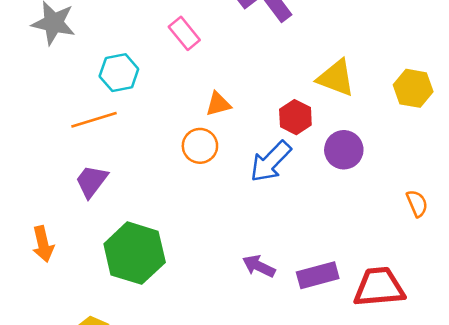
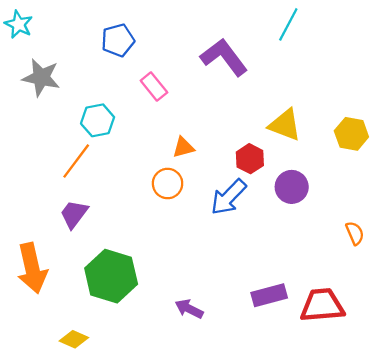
orange line: (94, 120) -> (76, 161), turned -36
orange arrow: (43, 244) -> (32, 268), size x1.6
purple arrow: (259, 266) -> (189, 309), moved

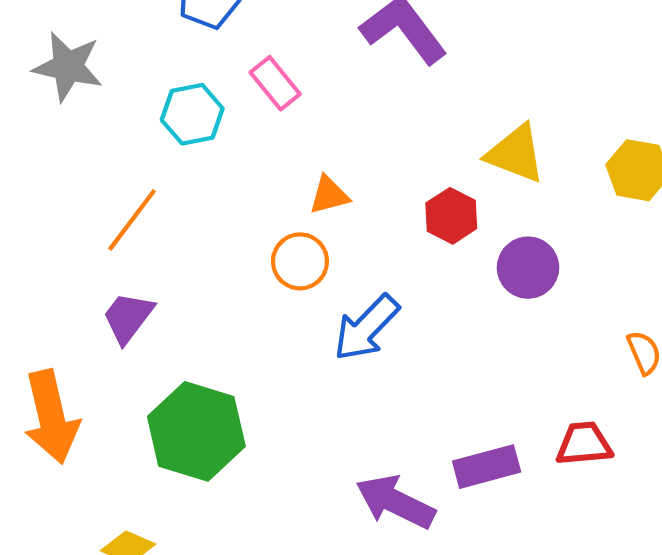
cyan hexagon: (98, 120) -> (192, 114), moved
blue arrow: (228, 197) -> (366, 328), moved
red trapezoid: (322, 305) -> (584, 444), moved, size x0.7
purple arrow: (189, 309) -> (395, 502), moved, size x1.5

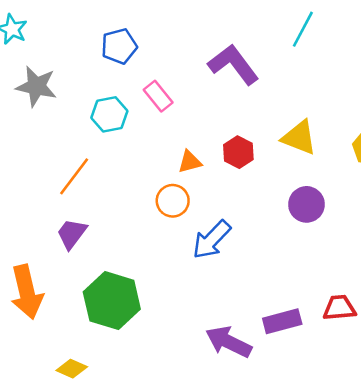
red hexagon: (451, 216) -> (238, 152), moved

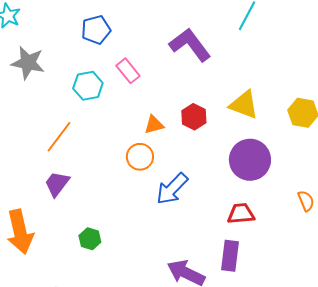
purple circle: (307, 204) -> (250, 160), size x1.4
green hexagon: (112, 301) -> (90, 239), size x0.5
red trapezoid: (339, 308) -> (241, 214), moved
purple rectangle: (282, 321) -> (230, 256), turned -68

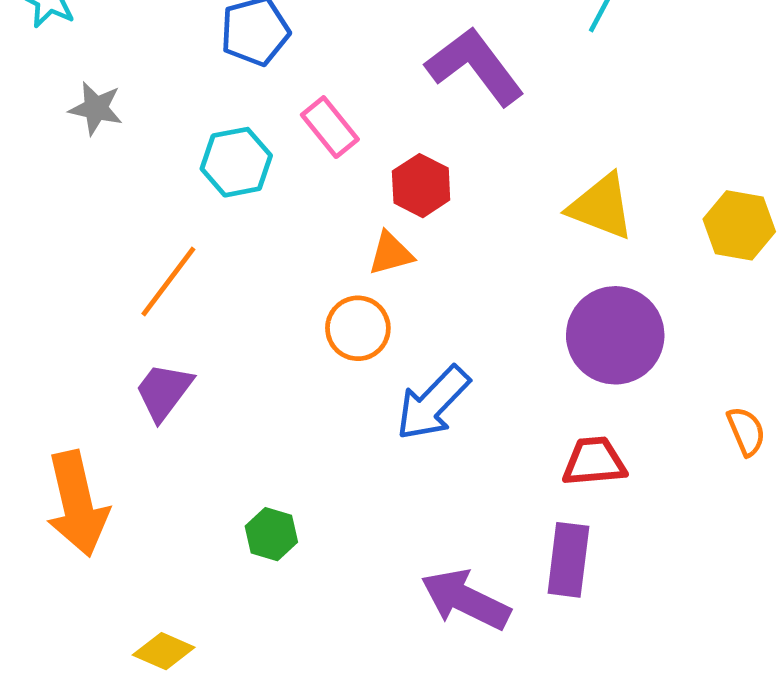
gray star: (28, 63) -> (96, 108), size x0.7
red hexagon: (194, 117) -> (421, 186), moved
green hexagon: (90, 239) -> (271, 534), moved

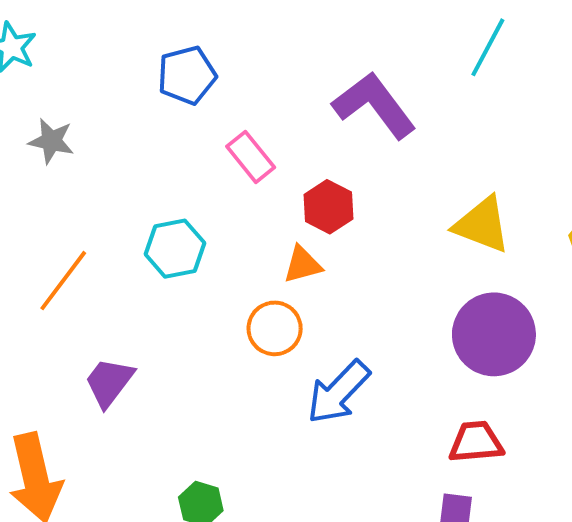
cyan hexagon: (236, 162) -> (175, 249), moved
orange line: (168, 281) -> (63, 281), moved

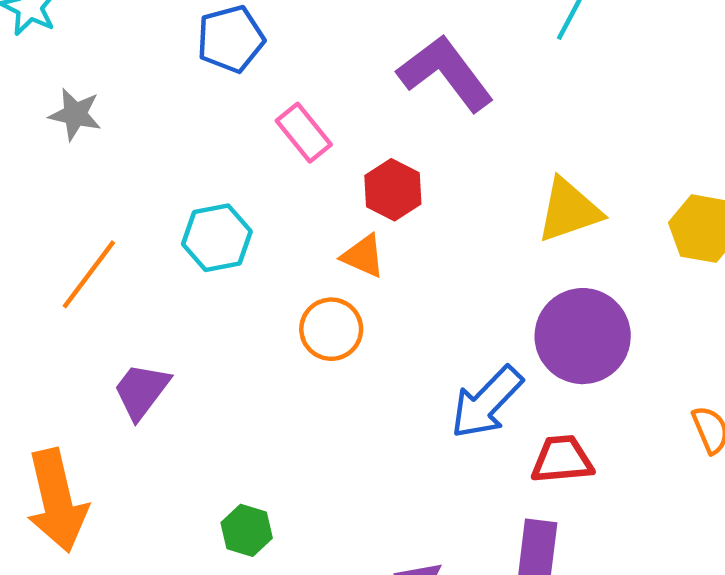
yellow triangle: (482, 225) -> (569, 210), turned -40
orange triangle: (303, 265) -> (363, 256), turned 39
blue arrow: (338, 392) -> (487, 402), moved

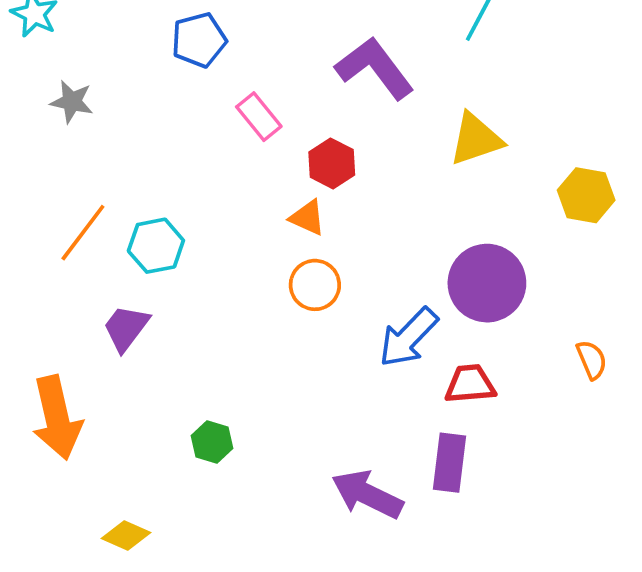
yellow triangle: (569, 210) -> (476, 139), moved
cyan hexagon: (217, 238) -> (156, 246), moved
orange circle: (331, 329) -> (315, 285), moved

